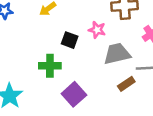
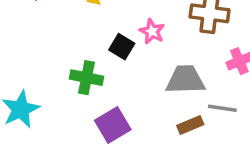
pink star: (97, 30) -> (152, 31), moved

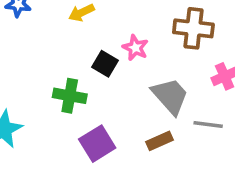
gray trapezoid: (185, 80) -> (170, 96), turned 51
brown rectangle: (190, 125) -> (159, 141), moved

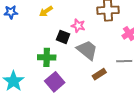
gray trapezoid: (170, 96) -> (87, 50), moved
purple square: (97, 144) -> (55, 82), moved

